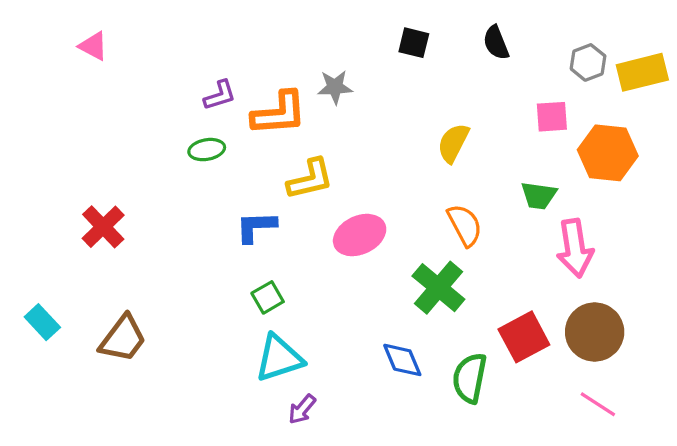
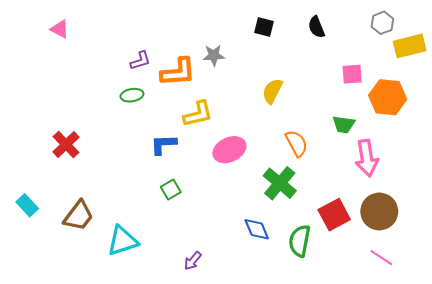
gray hexagon: (588, 62) -> (382, 23), moved
yellow semicircle: (453, 143) -> (272, 91), moved
cyan triangle: (279, 358) -> (123, 241), moved

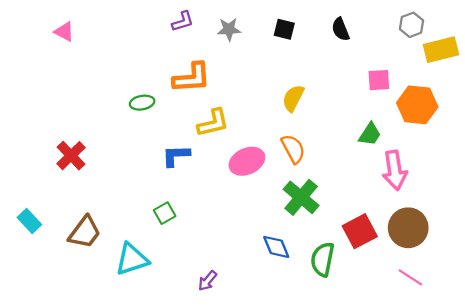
gray star: (214, 55) -> (229, 29), moved
purple L-shape: (140, 61) -> (183, 21), moved
green trapezoid: (344, 125) -> (370, 134), turned -65
orange semicircle: (296, 143) -> (293, 149), moved
green square: (171, 189) -> (165, 213), moved

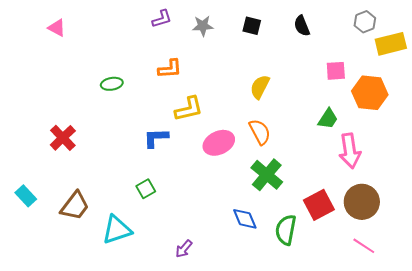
orange L-shape: (192, 78) -> (170, 69), size x0.7
green ellipse: (142, 103) -> (112, 84), moved

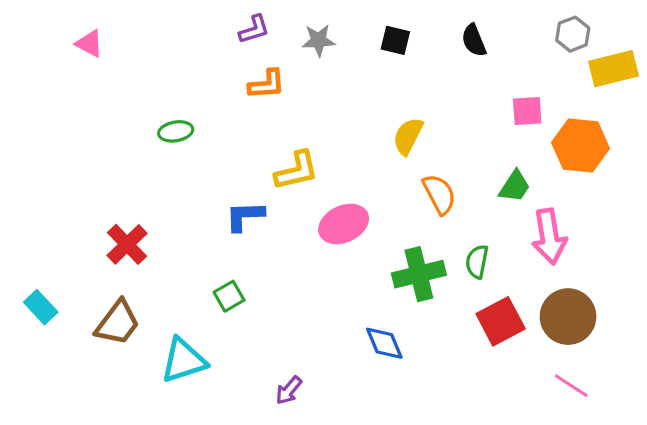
orange L-shape: (170, 69) -> (267, 84), moved
orange semicircle: (260, 132) -> (439, 194), moved
red cross: (63, 138) -> (127, 244), moved
green cross: (267, 175) -> (419, 274), turned 36
green semicircle: (286, 230) -> (477, 262), moved, size x0.7

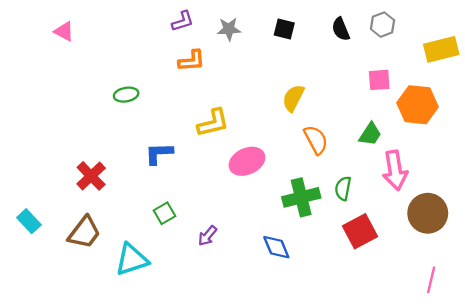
gray hexagon: (573, 34) -> (383, 25), moved
blue L-shape: (245, 216) -> (159, 153), moved
brown circle: (568, 317) -> (428, 213), moved
pink line: (571, 386) -> (431, 280), moved, turned 70
purple arrow: (289, 390) -> (207, 236), moved

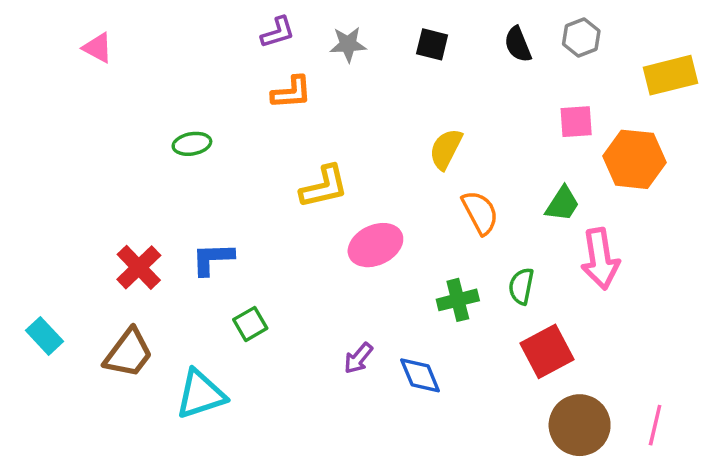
blue L-shape: (159, 153) -> (213, 259), moved
green cross: (301, 197) -> (458, 300), size x0.7
brown circle: (428, 213) -> (580, 425), moved
purple arrow: (207, 236) -> (358, 358), moved

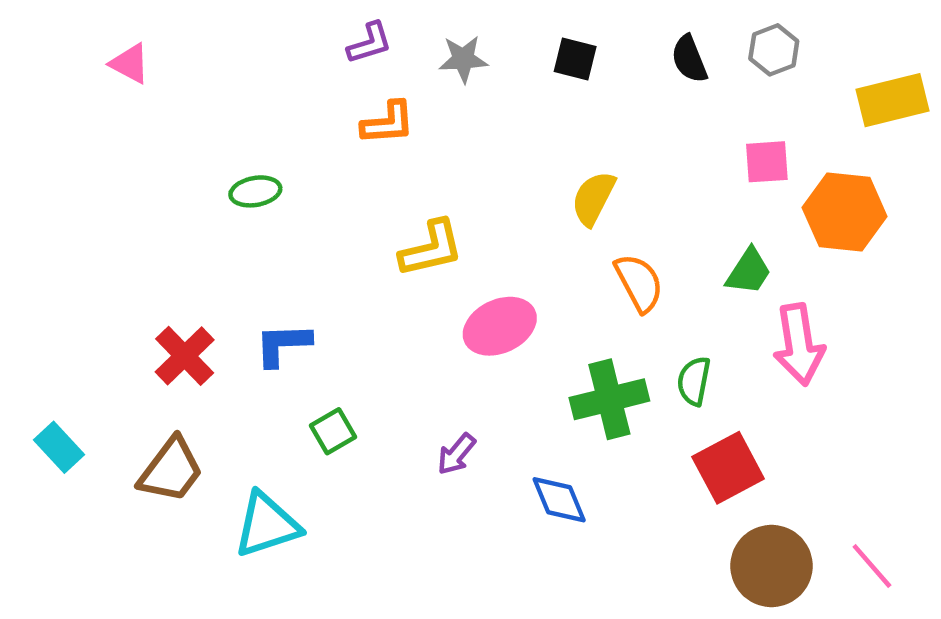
green cross: (458, 300) -> (609, 399), size x1.4
purple arrow: (358, 358) -> (456, 454), moved
pink line: (655, 425) -> (872, 566), turned -54

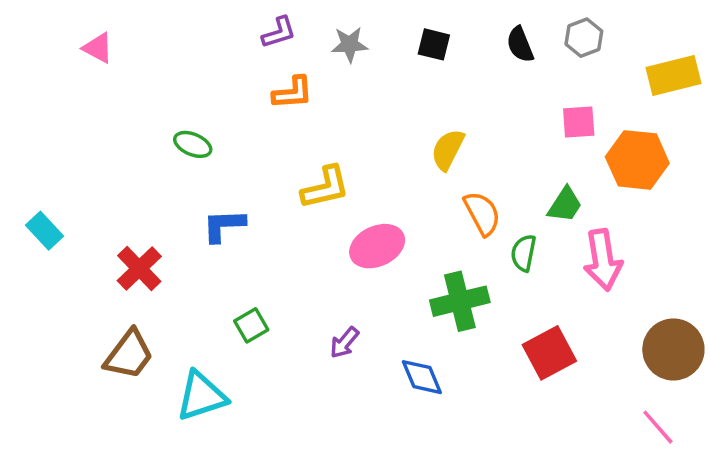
green ellipse: (255, 191) -> (193, 144), turned 33
blue L-shape: (283, 344) -> (224, 225), moved
green semicircle: (694, 381) -> (524, 253), moved
cyan rectangle: (59, 447) -> (45, 231), moved
brown circle: (771, 566) -> (673, 349), moved

